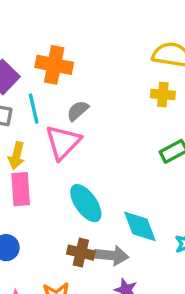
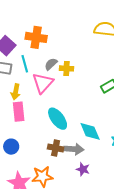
yellow cross: (163, 95) -> (66, 68), moved

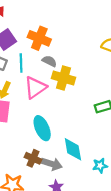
gray semicircle: (51, 64) -> (49, 61), moved, turned 56
yellow cross: (66, 68) -> (63, 78), size x1.5

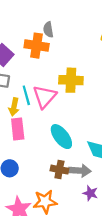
gray semicircle: (49, 61) -> (48, 30), moved, turned -112
cyan line: (21, 63) -> (26, 95), moved

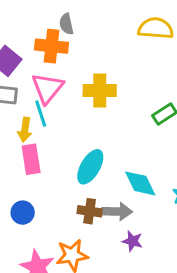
pink triangle: (45, 97) -> (47, 88), moved
cyan ellipse: (61, 137) -> (90, 167), turned 70

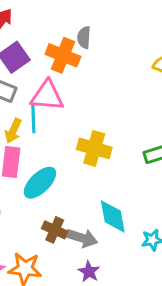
pink triangle: (47, 88) -> (47, 96), turned 40
yellow cross: (100, 91) -> (94, 148), moved
cyan ellipse: (90, 167) -> (40, 183), moved

